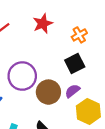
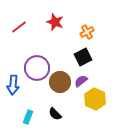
red star: (43, 24) -> (55, 22), turned -30

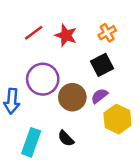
red star: (55, 22) -> (66, 35), moved
red line: (19, 27) -> (34, 33), moved
cyan rectangle: (28, 117) -> (31, 142), size x1.5

